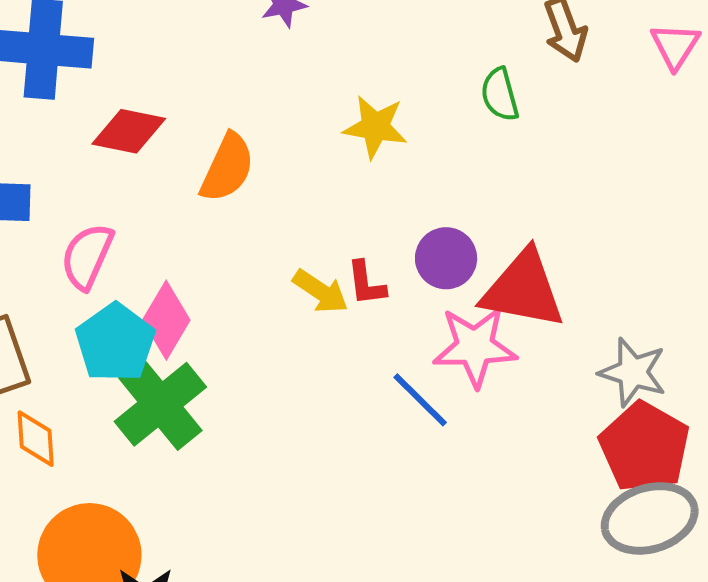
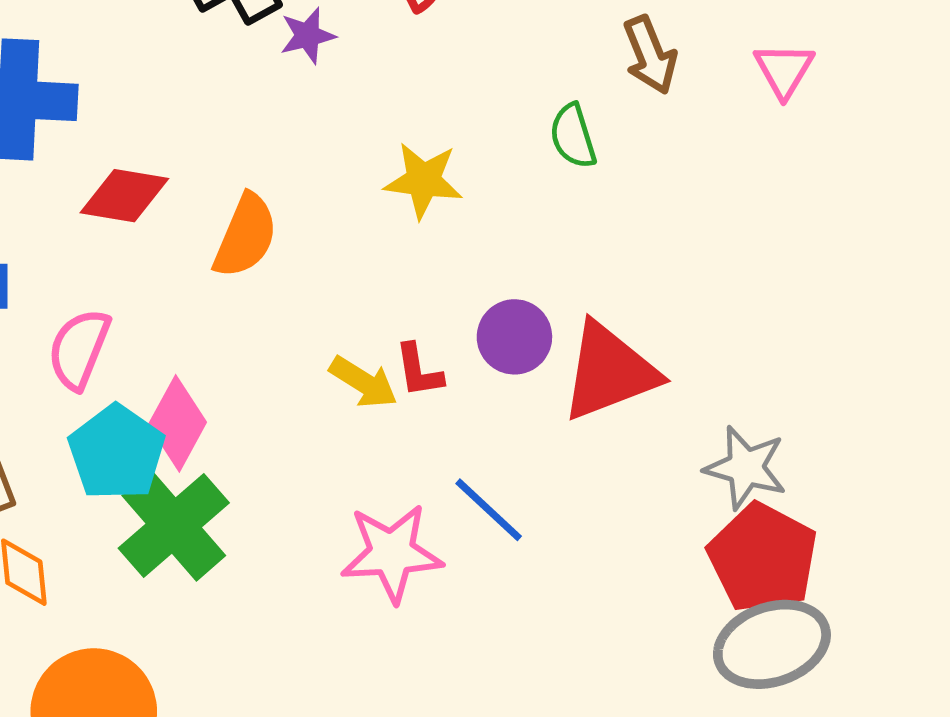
red triangle: (523, 289) -> (609, 372), turned -30
pink star: (475, 347) -> (392, 553), moved

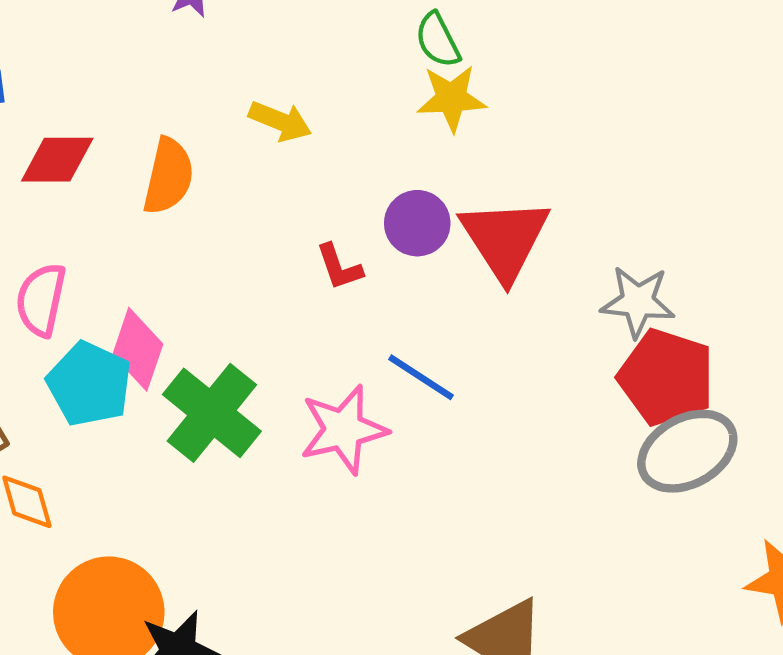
yellow star: (423, 180) -> (451, 98), moved
red triangle: (609, 372) -> (505, 239), turned -32
yellow arrow: (363, 382) -> (280, 121), moved
green cross: (174, 526) -> (212, 413), moved

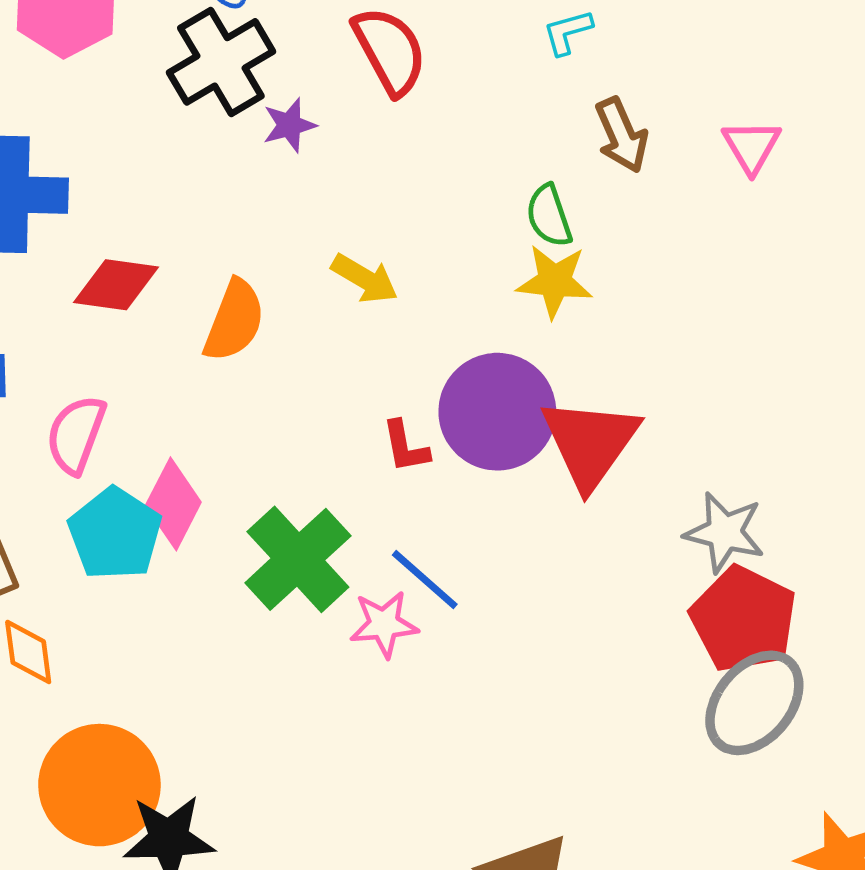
purple circle: (417, 223) -> (497, 412), size x1.6
blue line: (421, 377) -> (425, 580), moved
green cross: (212, 413) -> (298, 559), moved
pink star: (343, 430) -> (384, 624), size x0.7
gray ellipse: (687, 451) -> (754, 703), turned -30

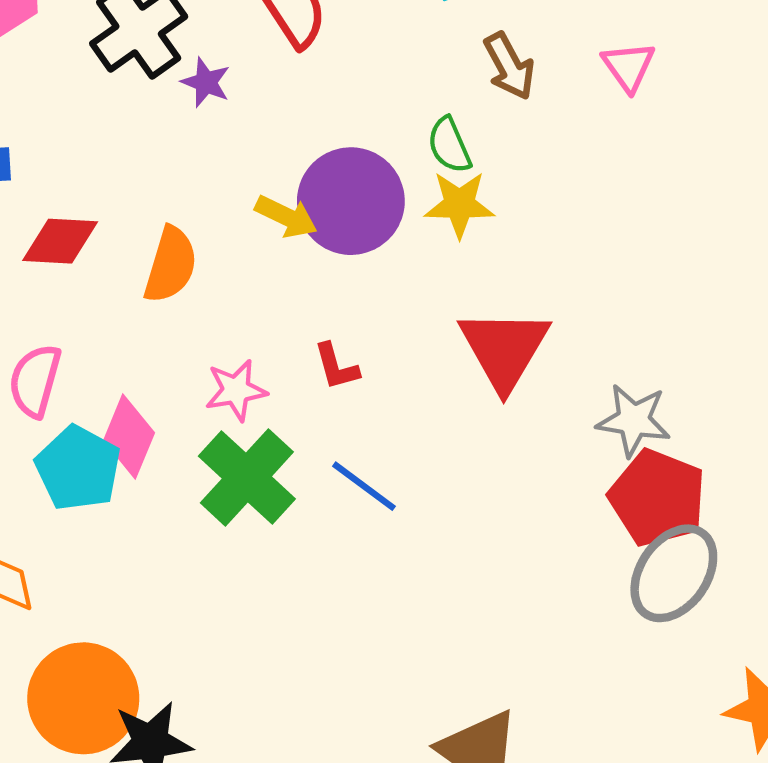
purple star: (289, 125) -> (206, 82), turned -30
purple circle: (497, 412) -> (351, 201), moved
pink star: (384, 624) -> (236, 390), moved

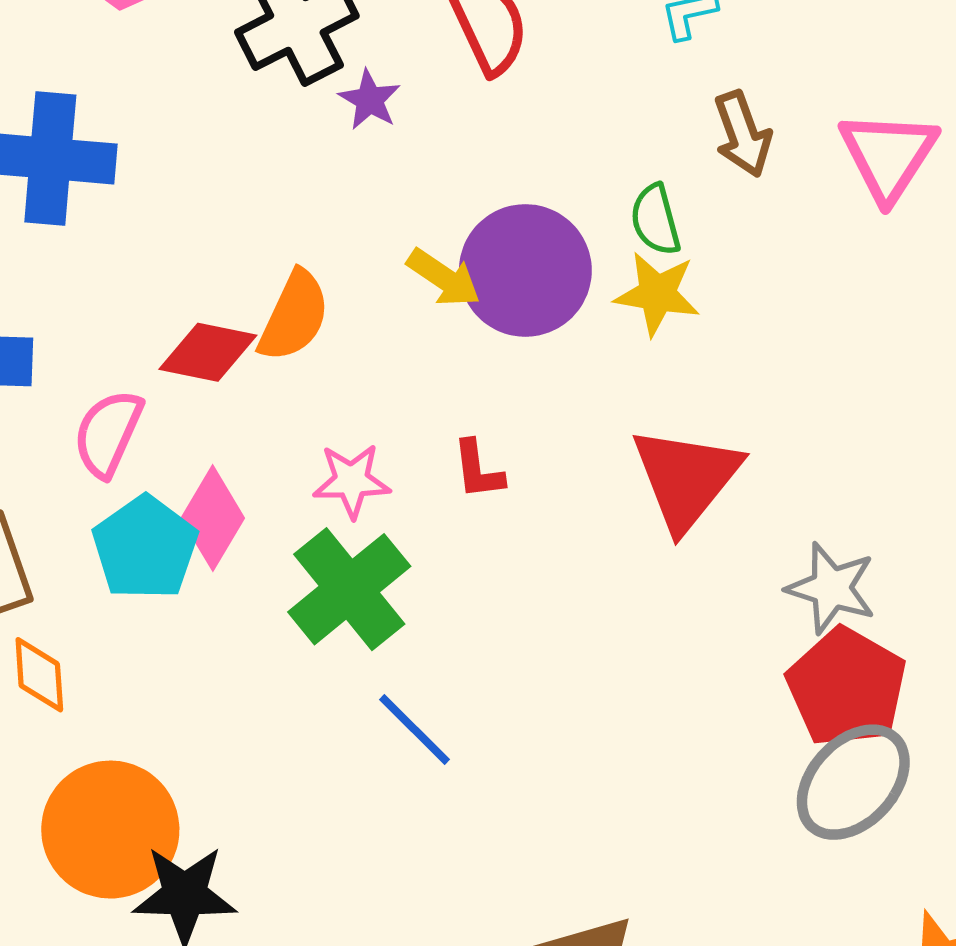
pink triangle: (629, 66) -> (888, 156), size x1.5
red diamond: (60, 241) -> (208, 352), moved
blue line: (364, 486) -> (415, 730), moved

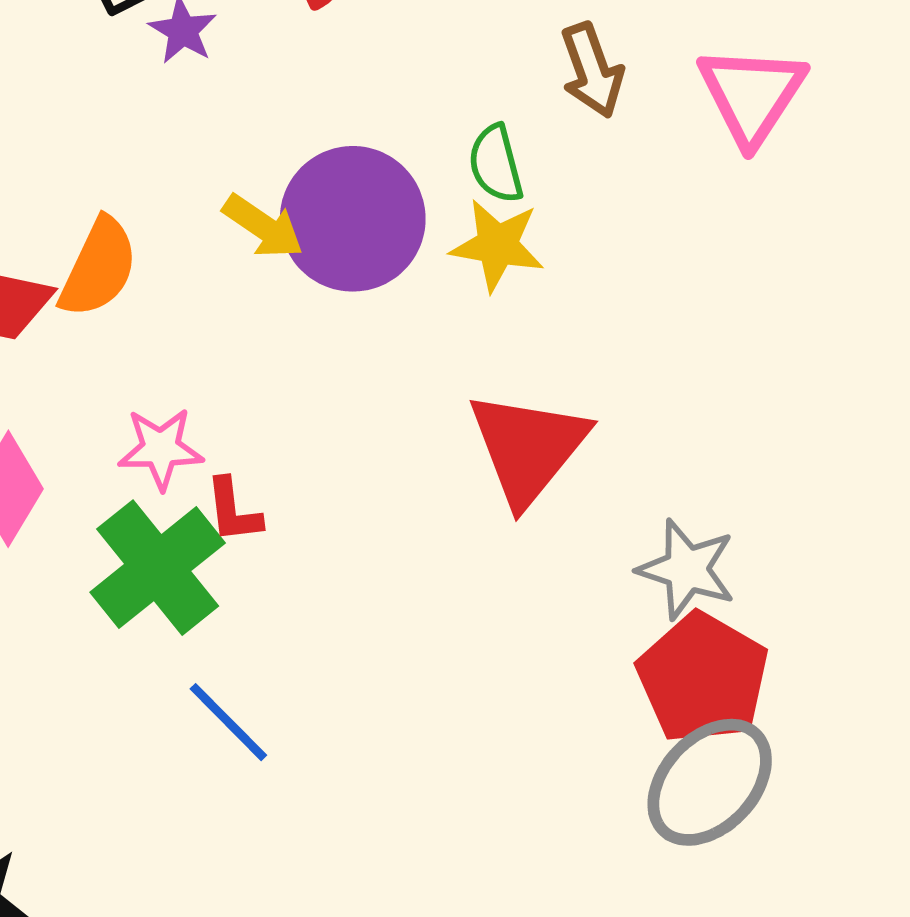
red L-shape: (478, 470) -> (233, 511), moved

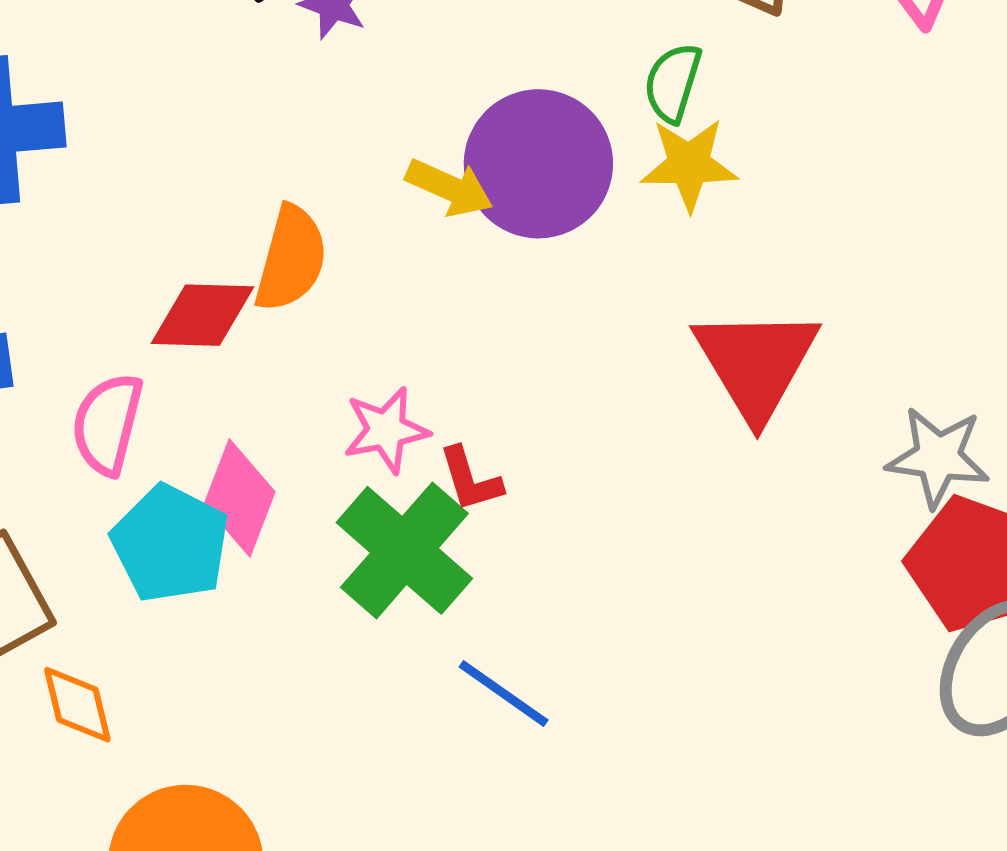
green semicircle: (496, 164) -> (673, 83), turned 42

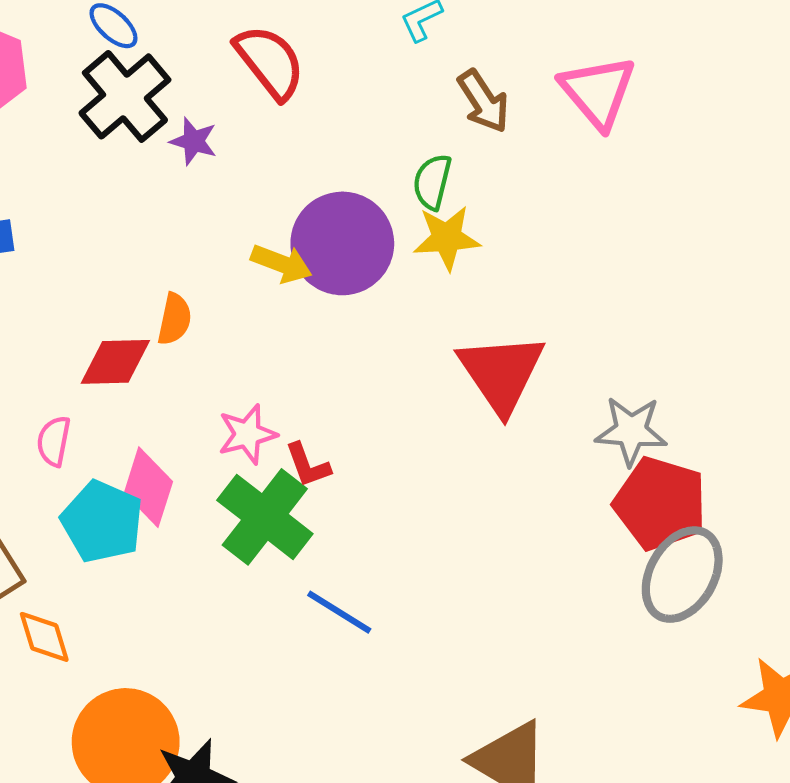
orange semicircle: (291, 259) -> (175, 319), size x0.7
pink semicircle: (107, 424) -> (54, 441), size x0.7

